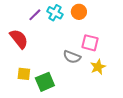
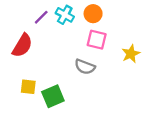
red semicircle: (19, 39) -> (22, 46), turned 70
pink square: (90, 43) -> (97, 40), moved
yellow star: (98, 67) -> (131, 54), moved

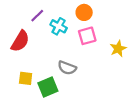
cyan cross: (65, 15) -> (59, 26), moved
pink square: (97, 40) -> (87, 36), turned -30
gray semicircle: (85, 67) -> (67, 68), moved

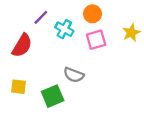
yellow star: (118, 49) -> (131, 33), moved
yellow square: (26, 78) -> (18, 87), moved

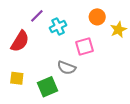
orange circle: (92, 14) -> (97, 17), moved
cyan cross: (64, 29) -> (58, 26), turned 35
pink square: (96, 40) -> (85, 47), moved

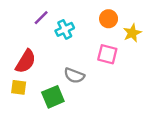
red semicircle: (20, 41) -> (26, 61), moved
pink square: (85, 47) -> (107, 54), moved, turned 30

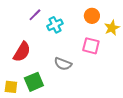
yellow square: (19, 87) -> (11, 87), moved
green square: (53, 97) -> (34, 82), moved

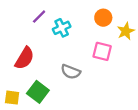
green square: (34, 82) -> (38, 92), turned -30

